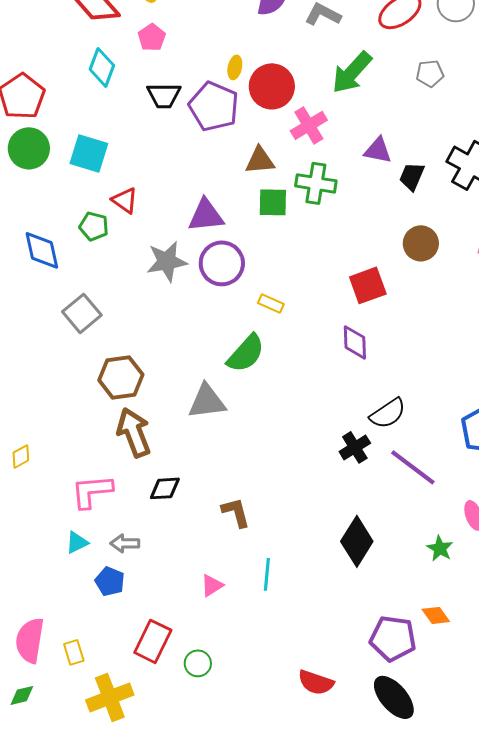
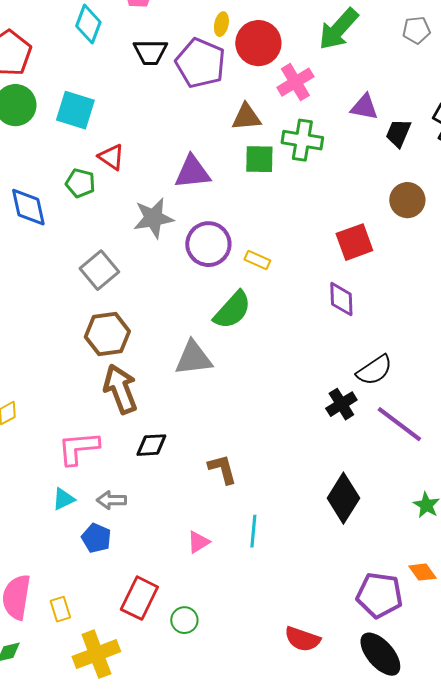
purple circle: (222, 263) -> (208, 244), moved
gray square: (82, 313) -> (99, 270), moved

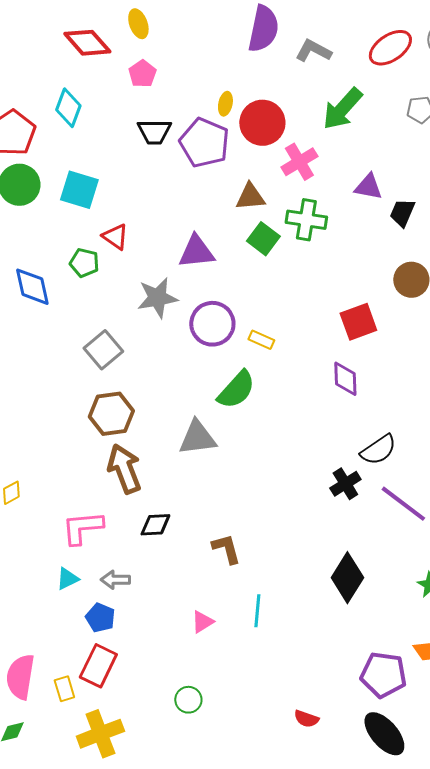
cyan diamond: (88, 24) -> (68, 108), moved
green square: (259, 159) -> (263, 239), turned 36
red rectangle: (139, 598) -> (98, 666), moved
red semicircle: (302, 639) -> (306, 719), size x0.7

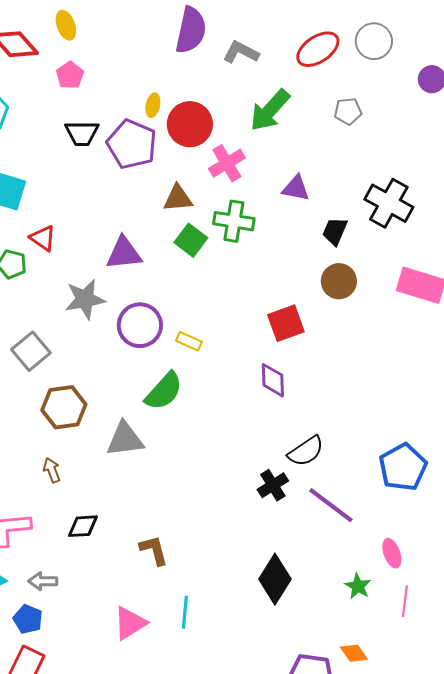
black trapezoid: (402, 213) -> (335, 231), moved
brown hexagon: (111, 414) -> (64, 407), moved
brown arrow: (124, 469) -> (52, 470), size x0.5
pink triangle: (202, 622) -> (130, 623), size x1.5

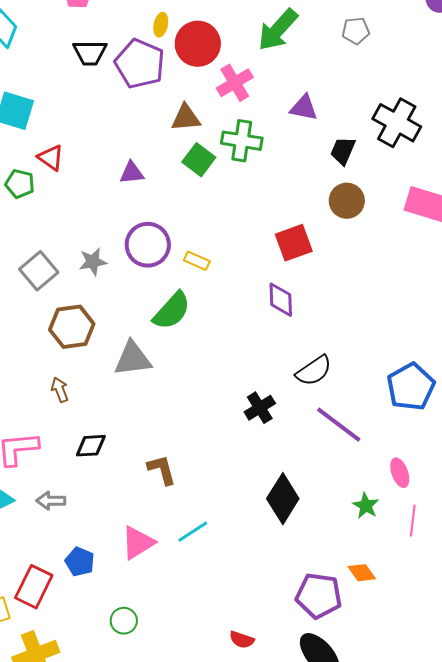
purple triangle: (124, 253) -> (132, 173), size x0.7
gray star: (85, 299) -> (93, 262), moved, size x0.7
black cross: (273, 485) -> (260, 408), moved
cyan line: (185, 612) -> (193, 532), turned 52
blue pentagon: (28, 619) -> (80, 562), moved

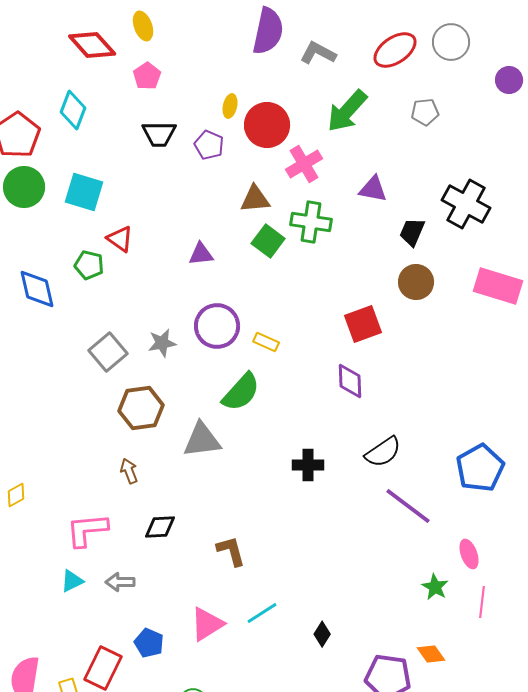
purple pentagon: (140, 64) -> (209, 145), size x0.6
black cross: (260, 408) -> (308, 465), moved, turned 32
black diamond: (283, 499) -> (322, 634), moved, size x0.5

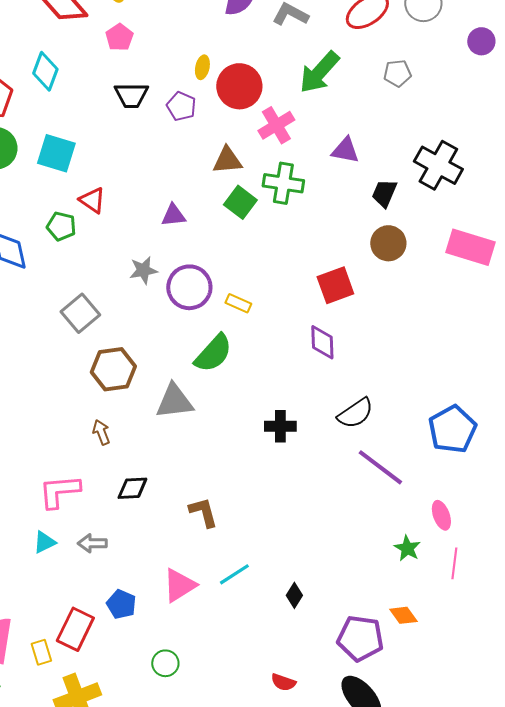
gray star: (162, 343) -> (143, 270), moved

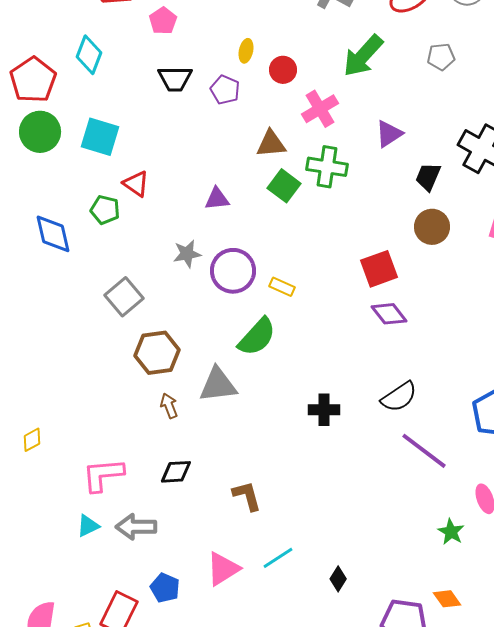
red circle: (239, 86) -> (283, 70), size x0.6
purple triangle: (345, 150) -> (389, 134), turned -44
purple diamond: (322, 342) -> (389, 314), moved, turned -36
brown arrow: (101, 432) -> (169, 406), moved
gray arrow: (92, 543) -> (136, 527), size x1.4

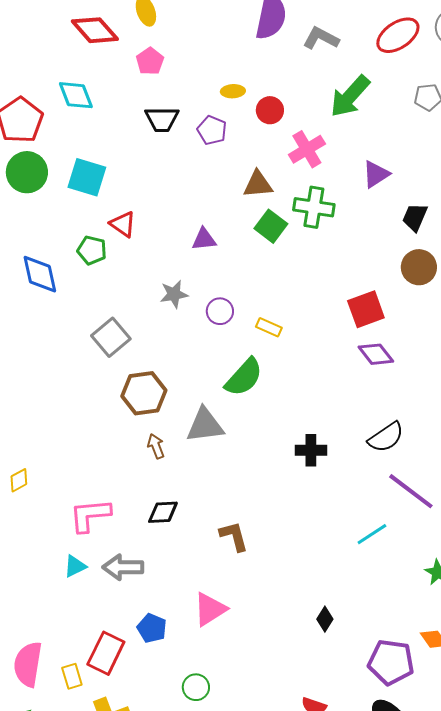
yellow ellipse: (246, 51) -> (233, 91), turned 75
cyan diamond: (89, 55) -> (76, 95), turned -42
purple circle: (233, 271) -> (220, 311), size x0.6
cyan line: (278, 558) -> (372, 534), moved

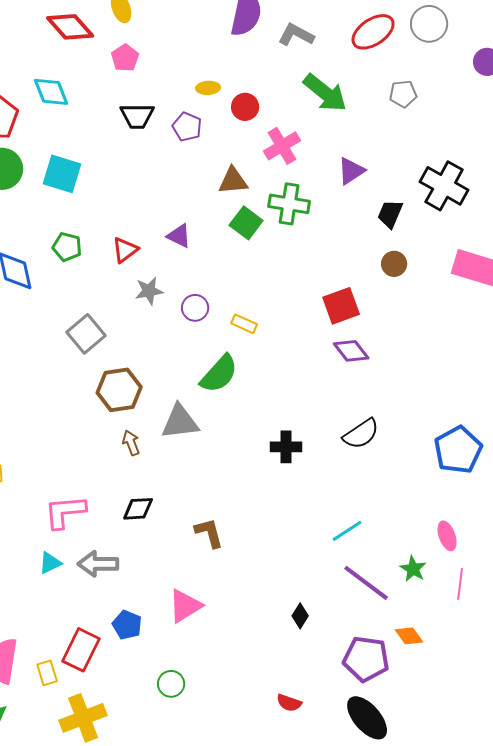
green arrow: (350, 96) -> (325, 93), turned -93
red triangle: (123, 224) -> (125, 250), moved, turned 48
purple triangle: (204, 239) -> (179, 236), turned 32
brown circle: (419, 267) -> (394, 264), size x0.7
purple line: (411, 491) -> (366, 583), moved

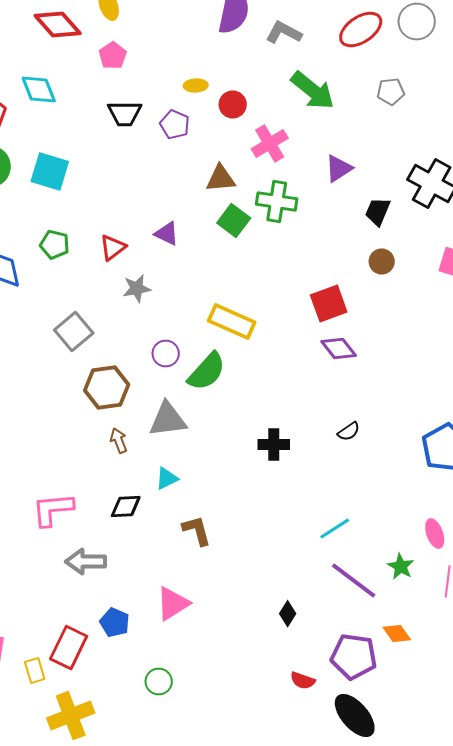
purple circle: (195, 308) -> (166, 354), moved
yellow rectangle: (244, 324) -> (232, 322), size x1.8
black semicircle: (361, 434) -> (349, 432), size x0.6
cyan triangle: (50, 563) -> (167, 478), moved
red semicircle: (289, 703) -> (303, 680), moved

